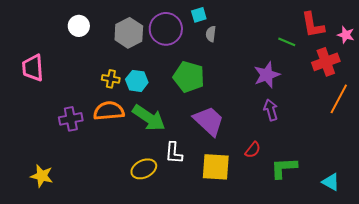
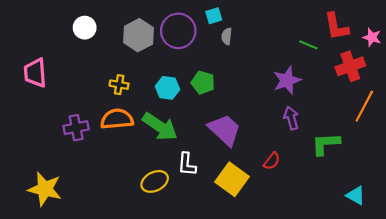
green pentagon: (189, 77) -> (203, 82), size x0.7
cyan hexagon: (137, 81) -> (167, 88), moved
yellow square: (216, 167) -> (232, 179), turned 32
green L-shape: (284, 168) -> (326, 144), moved
yellow star: (42, 176) -> (45, 189), size x1.4

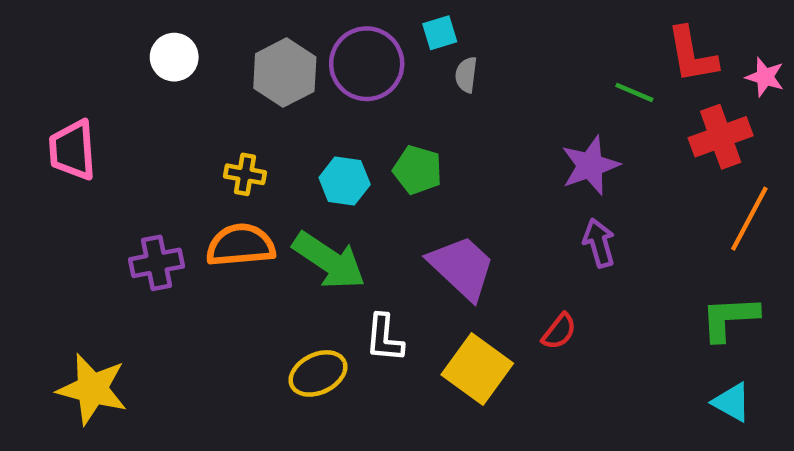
green L-shape: (326, 144) -> (730, 318), moved

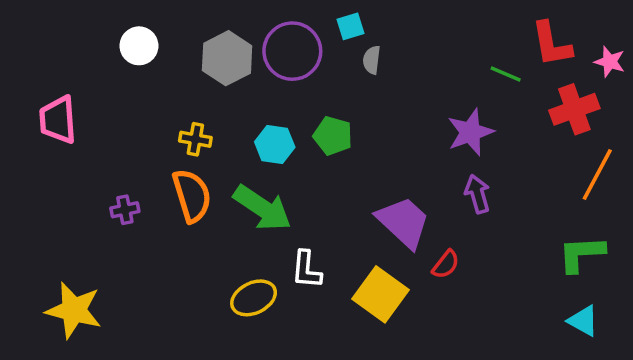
orange semicircle: (241, 245) -> (192, 196), turned 78
purple cross: (156, 263) -> (125, 210), size x0.7
purple trapezoid: (462, 267) -> (403, 222), moved

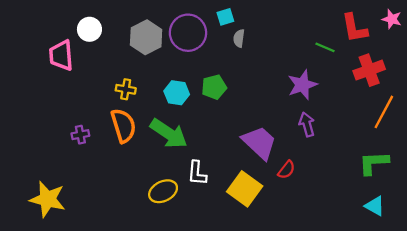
pink star: (610, 62) -> (392, 19), moved
pink trapezoid: (58, 120) -> (61, 55), moved
green pentagon: (333, 136) -> (214, 87), turned -30

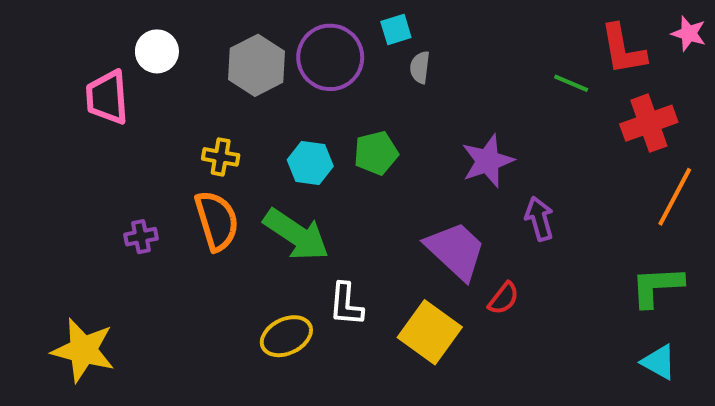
purple star: (302, 85) -> (488, 161), moved

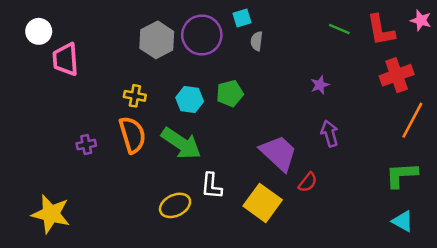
white circle: (157, 51) -> (39, 31), moved
green line: (571, 83) -> (339, 29), moved
purple star: (488, 161) -> (320, 85), moved, size x0.6

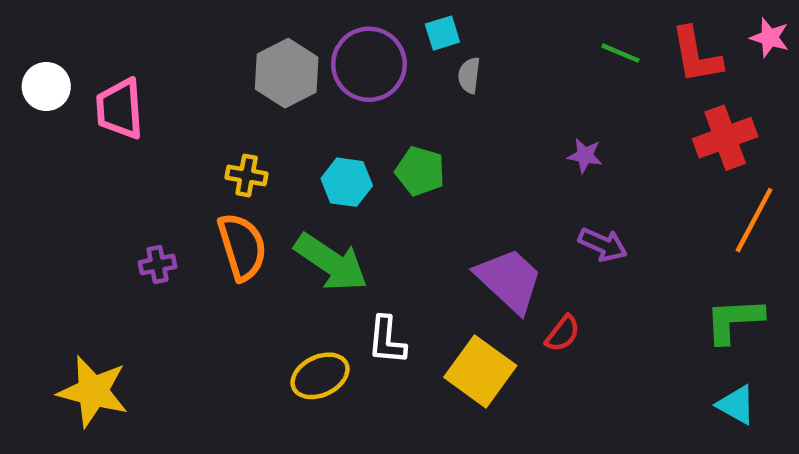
white circle: (39, 31) -> (46, 87), moved
purple star: (320, 85) -> (585, 156), turned 30
green pentagon: (230, 93) -> (420, 171), turned 30
purple arrow: (330, 134) -> (603, 245), turned 130

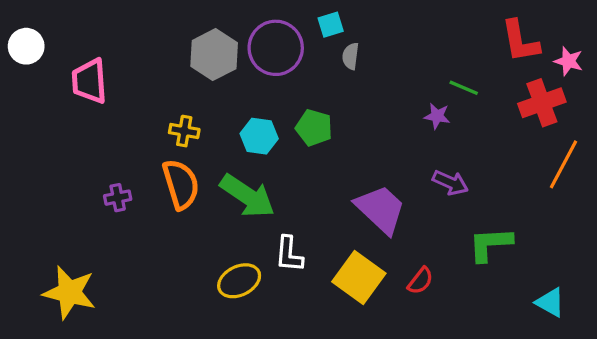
pink star: (770, 38) -> (568, 61), moved
green line: (621, 53) -> (464, 88), moved
white circle: (46, 87) -> (26, 46), moved
green L-shape: (734, 320) -> (490, 244), moved
red semicircle: (563, 334) -> (420, 281), moved

